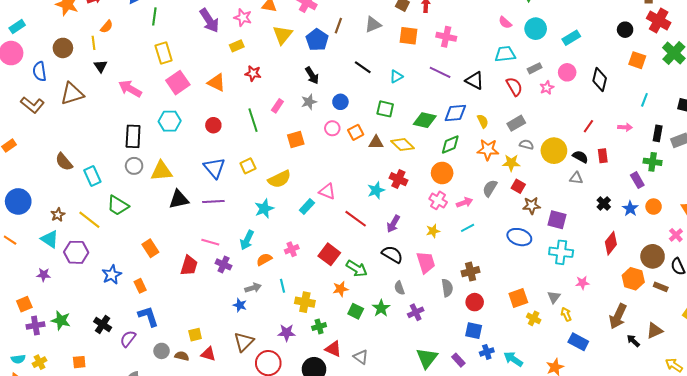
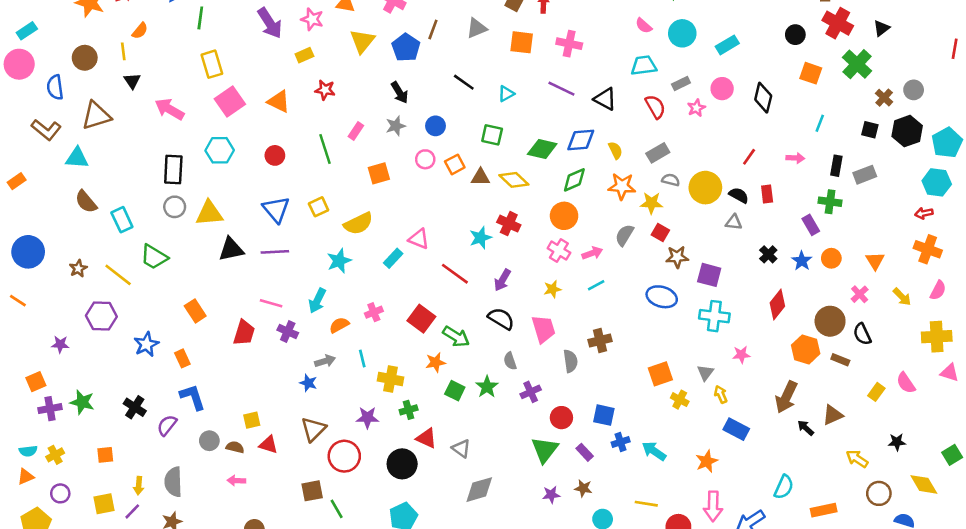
cyan triangle: (50, 239) -> (77, 158), moved, turned -30
red circle: (475, 302) -> (561, 418), moved

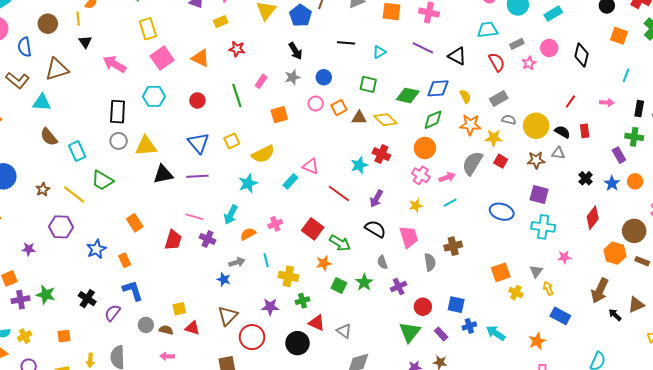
black line: (464, 82) -> (346, 43), turned -30
gray semicircle: (624, 235) -> (472, 163), size x1.4
brown star: (677, 257) -> (536, 160), moved

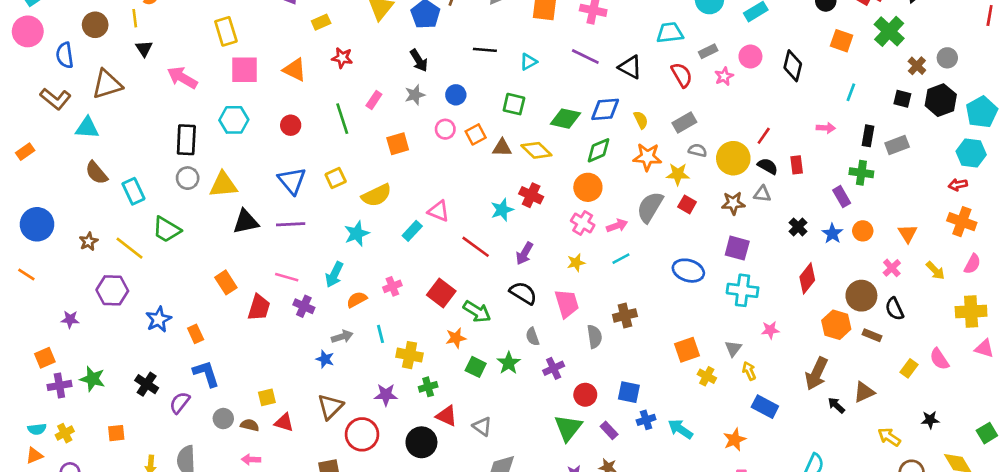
pink square: (162, 58) -> (244, 70), turned 35
red line: (570, 102) -> (764, 136), moved
orange rectangle: (135, 223) -> (226, 282), moved

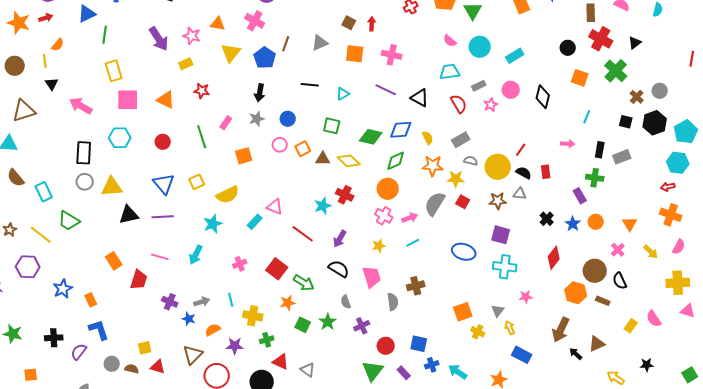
black arrow: (419, 60) -> (260, 93), turned 42
orange semicircle: (357, 300) -> (213, 330), moved
purple cross: (304, 306) -> (170, 302), moved
black cross: (147, 384) -> (54, 338), turned -36

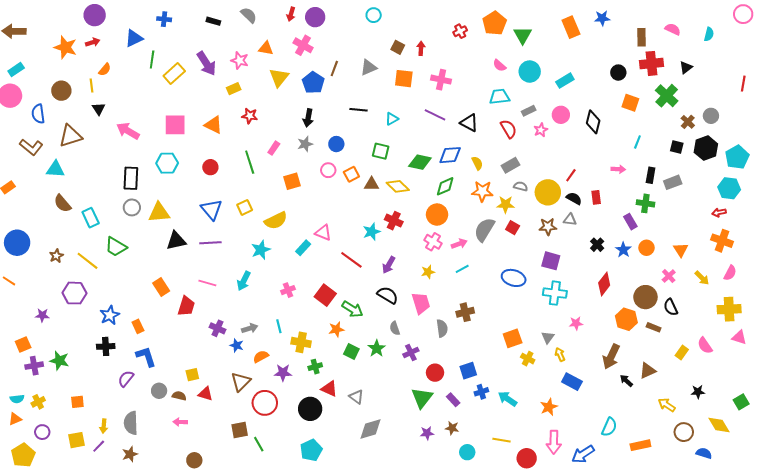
red cross: (601, 39) -> (652, 63), turned -35
yellow rectangle: (114, 71) -> (174, 74), moved, turned 65
black cross: (54, 338) -> (106, 346), moved
blue square: (419, 344) -> (468, 371), turned -30

